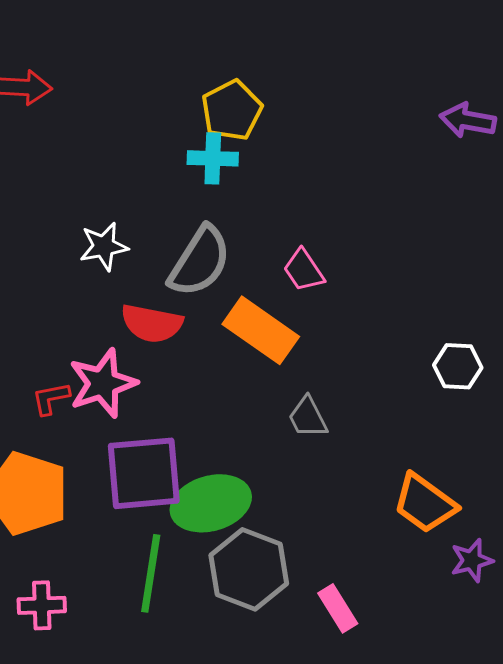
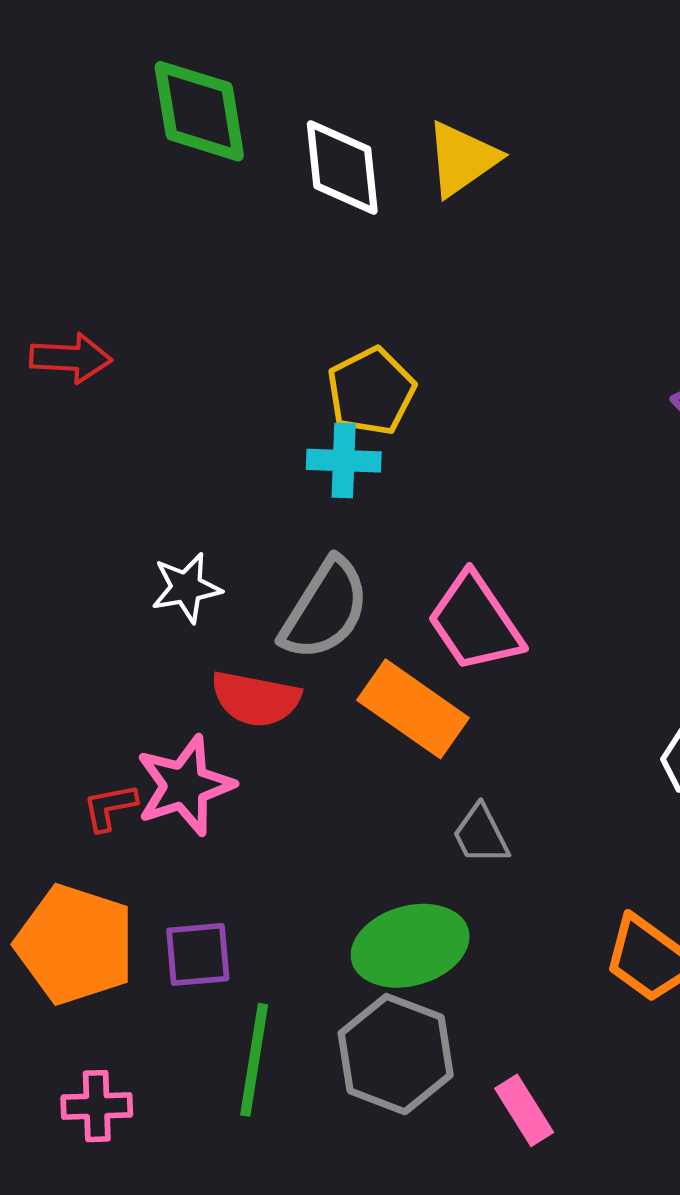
pink trapezoid: (304, 270) -> (475, 622), size x1.6
purple square: (144, 473) -> (198, 954), moved, size x0.6
green ellipse: (211, 503) -> (410, 946), moved

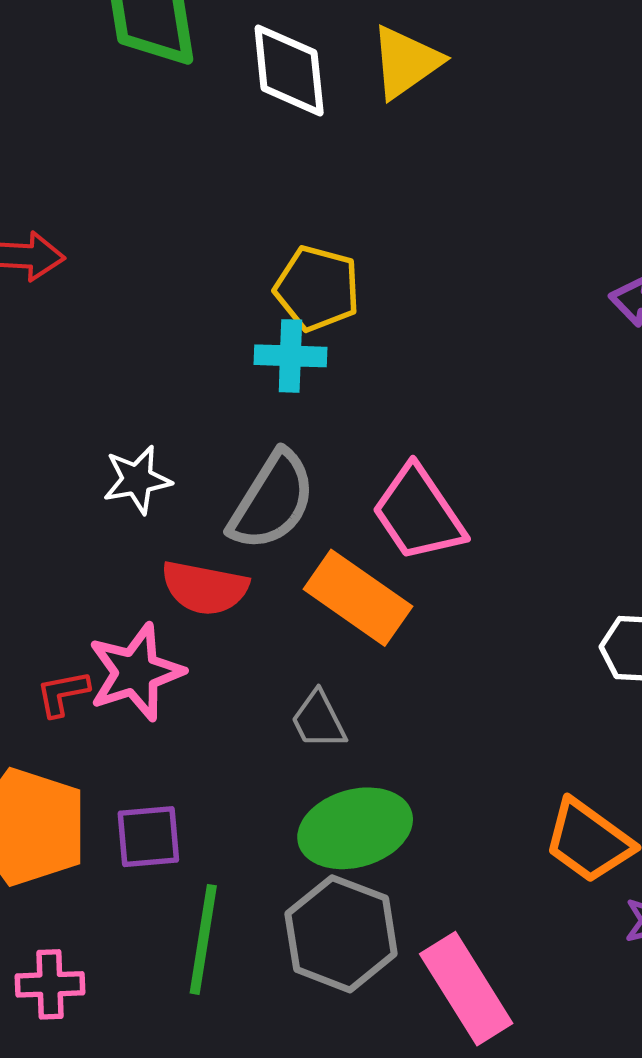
yellow pentagon: (371, 391) -> (317, 288), turned -30
gray trapezoid: (481, 835) -> (319, 720), moved
pink rectangle: (524, 1110) -> (466, 989), size x1.6

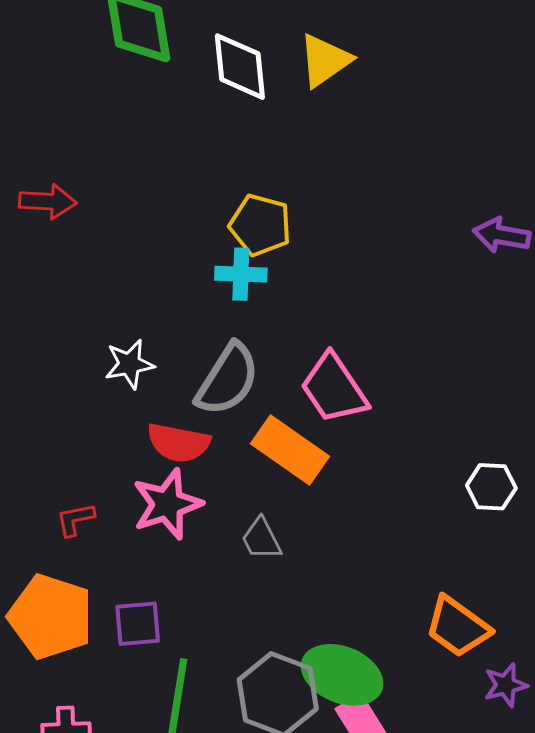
pink star: (136, 672) -> (167, 504), moved
green ellipse: (355, 828) -> (342, 675), moved, turned 38

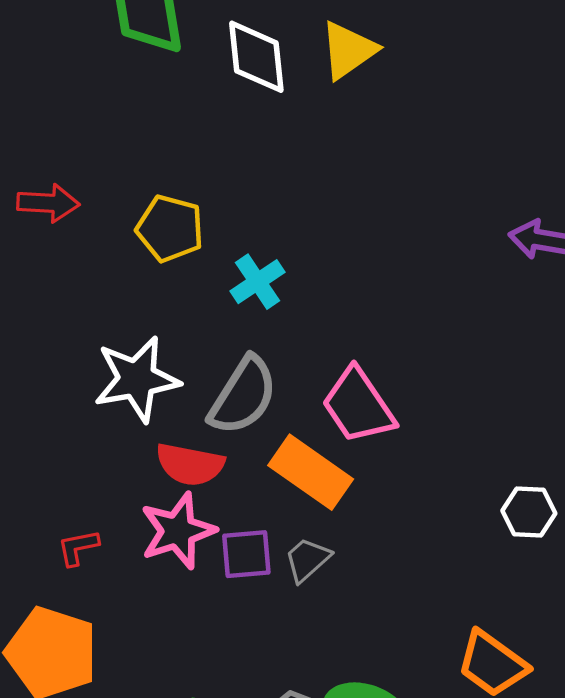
yellow pentagon: (260, 225) -> (170, 228), moved
cyan cross: (241, 274) -> (258, 282), turned -36
white star: (129, 364) -> (137, 379), size x1.6
gray trapezoid: (261, 539) -> (307, 560), moved, turned 75
purple square: (138, 624) -> (246, 554), moved

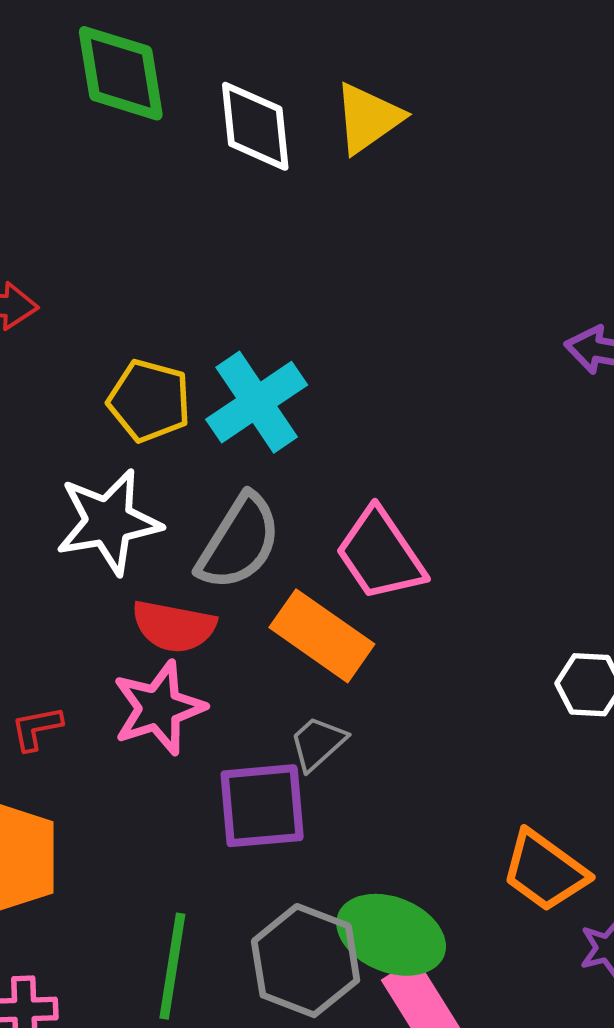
yellow pentagon: (170, 228) -> (149, 401), moved
cyan cross: (258, 282) -> (257, 402), size x1.5
purple square: (246, 554) -> (262, 806), moved, size x1.4

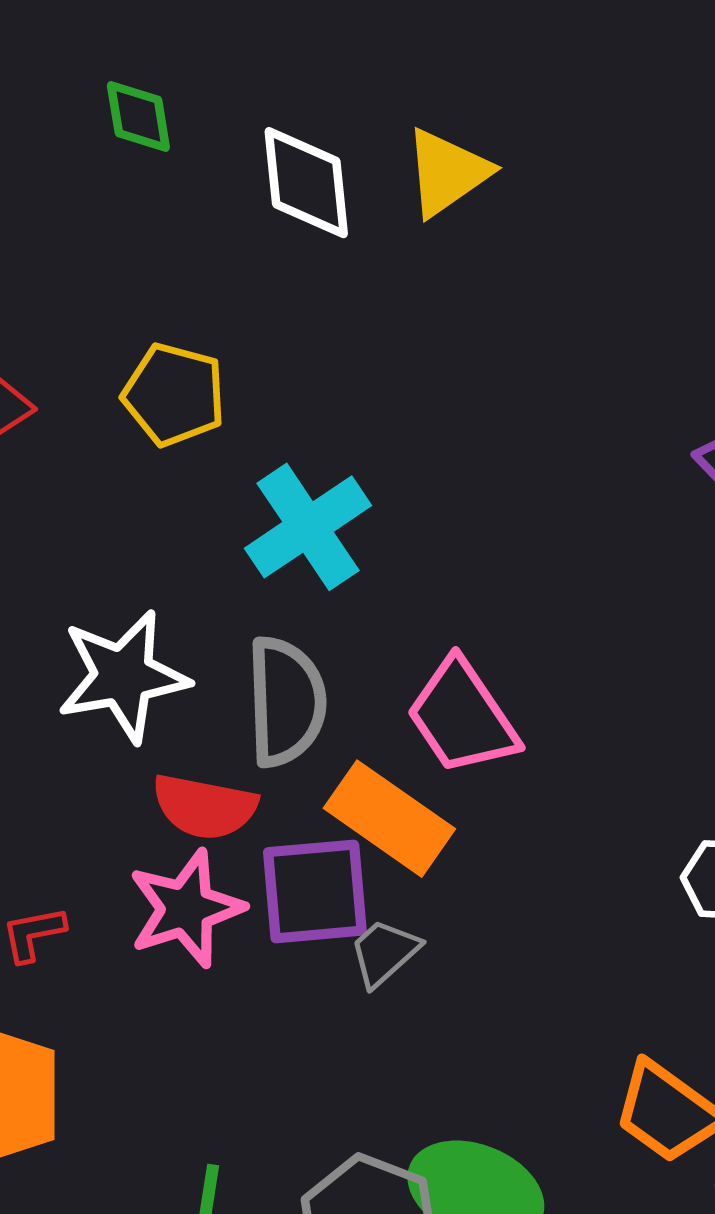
green diamond: (121, 73) -> (138, 117), size x0.6
yellow pentagon: (149, 401) -> (174, 395), moved
gray semicircle: (239, 542) -> (286, 702), turned -34
purple square: (262, 806) -> (315, 891), moved

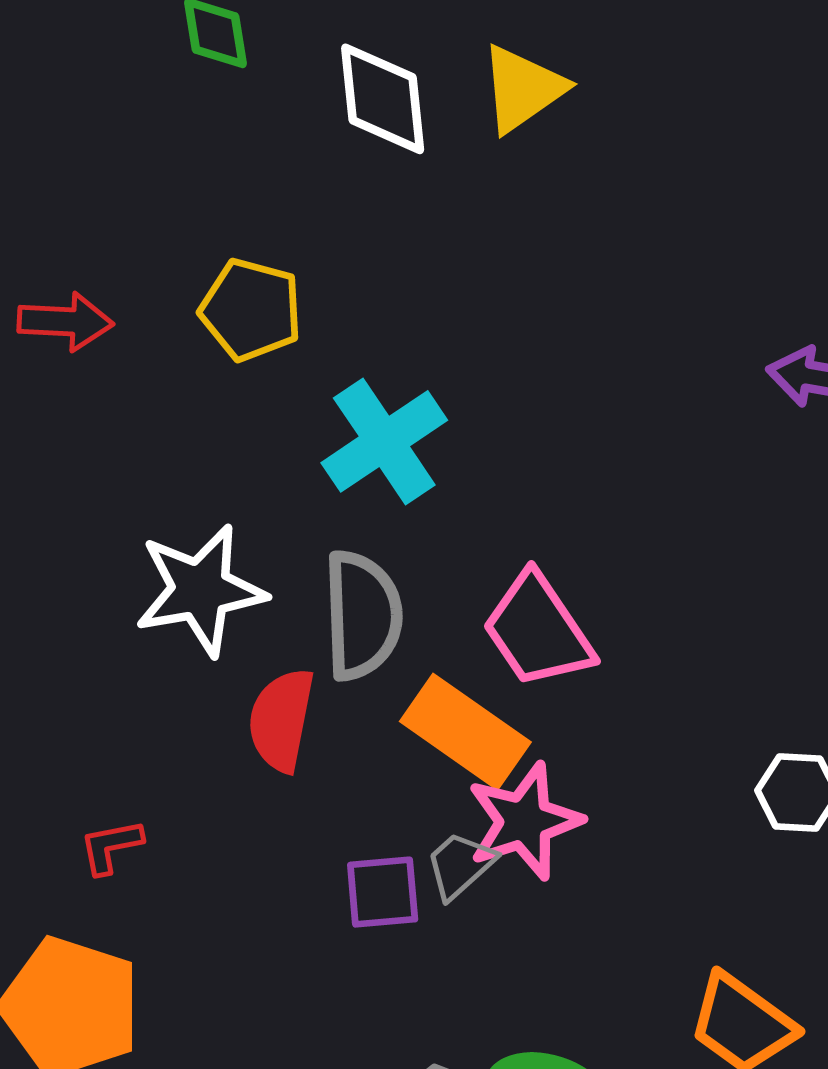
red semicircle: (205, 807) -> (281, 720), turned 90
purple square: (315, 891) -> (383, 892), moved, size x0.7
pink star: (186, 908) -> (524, 821), moved

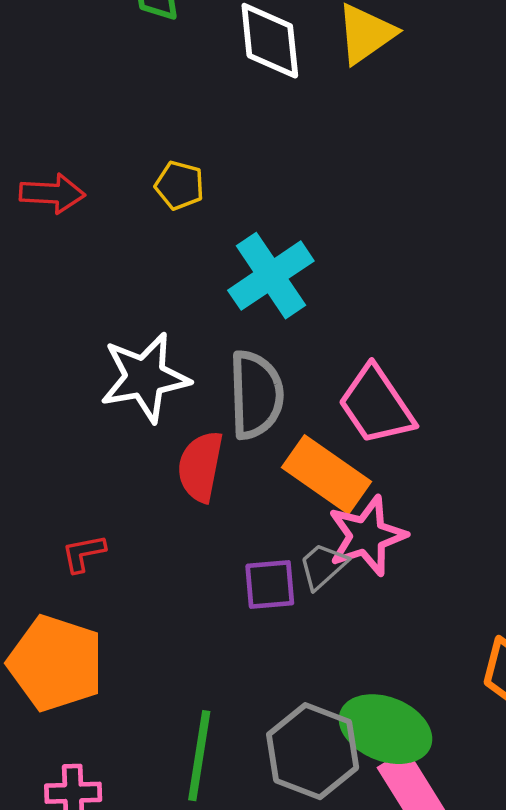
yellow pentagon: (251, 310) -> (180, 185), size x0.7

